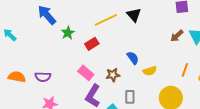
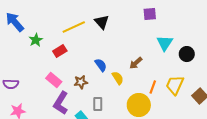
brown arrow: (177, 36) -> (136, 63), moved
orange line: (185, 70) -> (153, 87), moved
yellow semicircle: (150, 71) -> (118, 78), turned -104

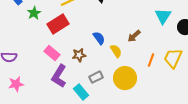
red rectangle: (60, 51) -> (58, 24), size x1.5
gray rectangle: (98, 104) -> (96, 77), turned 64
yellow circle: (139, 105) -> (125, 78), moved

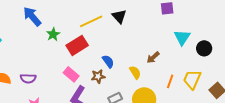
blue semicircle: (99, 38) -> (108, 61), moved

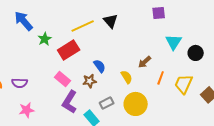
orange line: (170, 81) -> (161, 78), moved

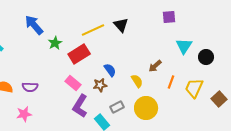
pink star: (27, 110) -> (24, 114), moved

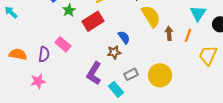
brown arrow: (155, 66) -> (169, 33), turned 128
yellow semicircle: (137, 81) -> (151, 16), moved, size x1.6
orange line: (171, 82) -> (188, 35), moved
pink rectangle: (73, 83) -> (63, 44), moved
purple semicircle: (30, 87) -> (44, 54), turned -84

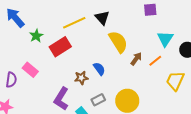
brown arrow: (169, 33) -> (136, 59), turned 40
orange line: (188, 35) -> (155, 61), turned 32
blue semicircle: (124, 37) -> (99, 69), moved

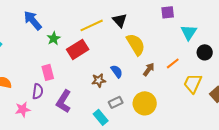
cyan triangle: (165, 39) -> (189, 32), moved
brown arrow: (136, 59) -> (149, 69), moved
pink rectangle: (30, 70) -> (48, 72), turned 35
purple semicircle: (11, 80) -> (38, 91), moved
purple L-shape: (61, 99) -> (64, 101), moved

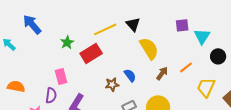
purple square: (168, 12) -> (182, 25), moved
blue arrow: (33, 20) -> (32, 24), moved

